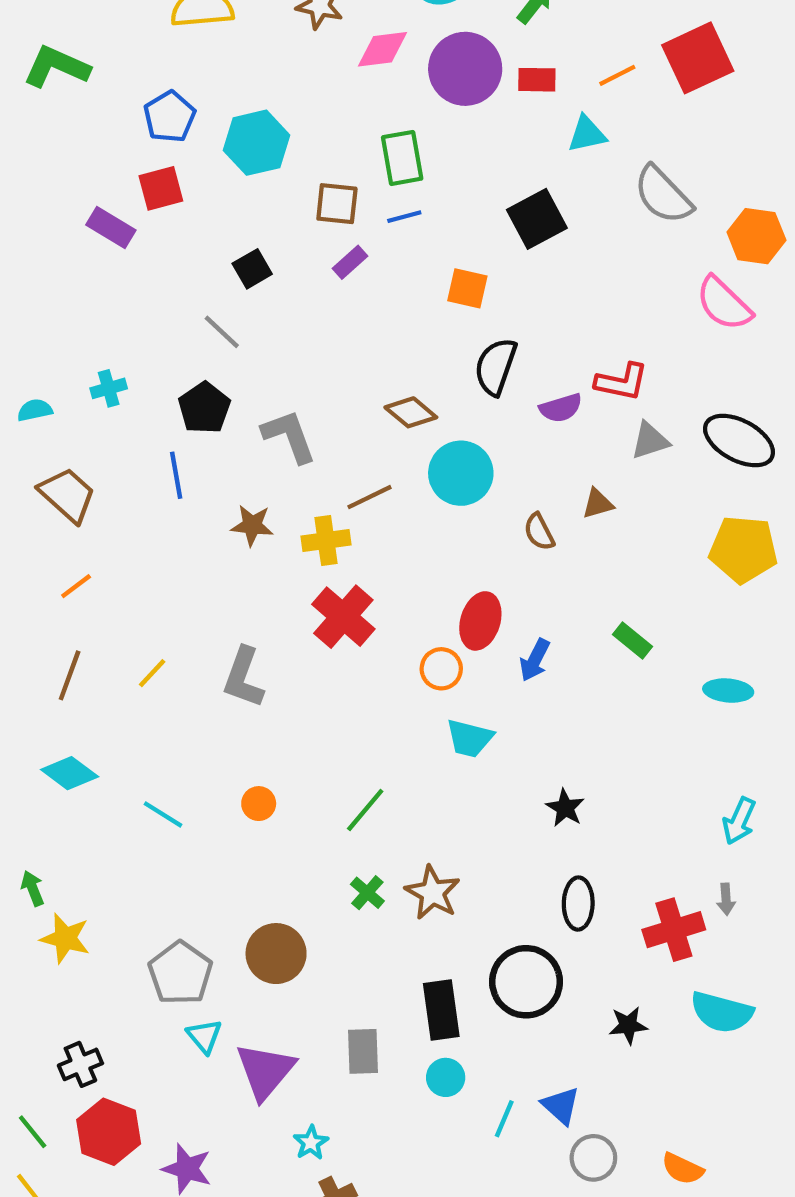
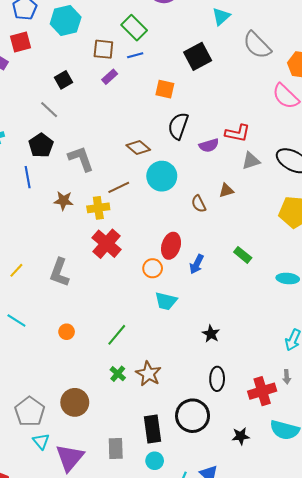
cyan triangle: (587, 134) -> (221, 16), turned -30
green rectangle: (402, 158) -> (134, 28), turned -35
cyan line: (163, 814) -> (16, 320), moved

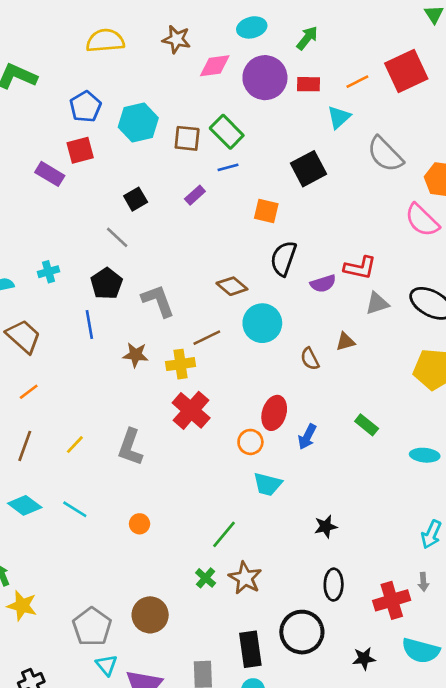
brown square: (103, 49) -> (187, 138), moved
black star: (211, 334) -> (326, 526), turned 30
green line: (117, 335) -> (224, 534), moved

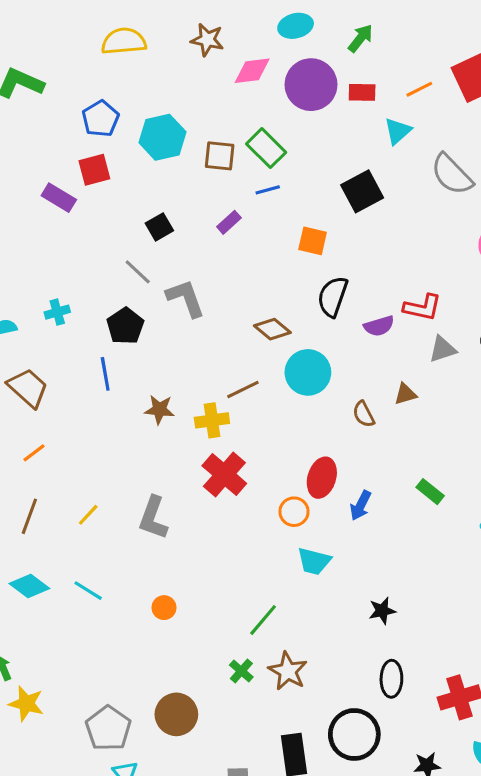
gray L-shape: (158, 301) -> (186, 298), moved

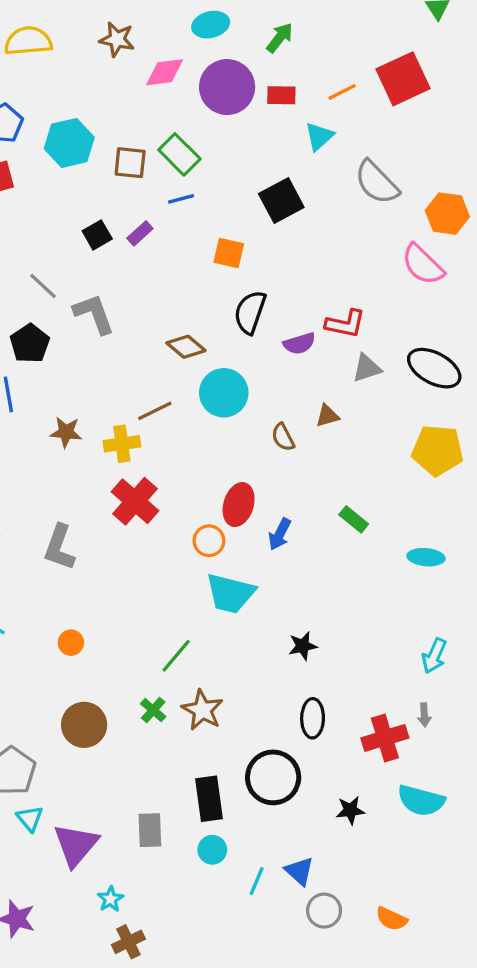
black square: (159, 227) -> (97, 235), moved
cyan trapezoid: (314, 561) -> (230, 593), size x1.4
brown circle: (176, 714) -> (84, 725), moved

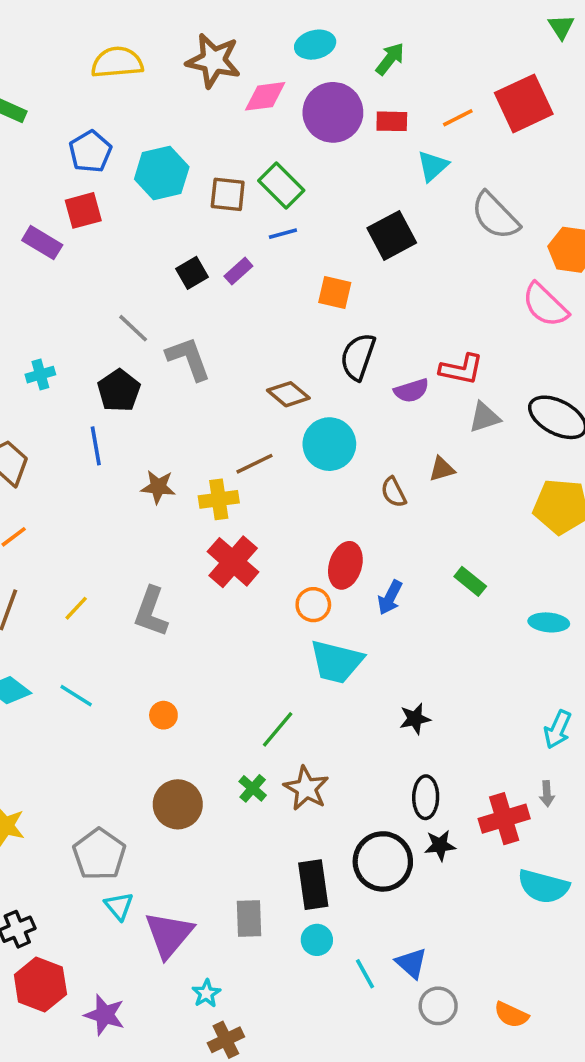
brown star: (117, 39) -> (213, 61), size x1.4
black star: (350, 810) -> (440, 845), moved
cyan line: (257, 881) -> (365, 974), turned -52

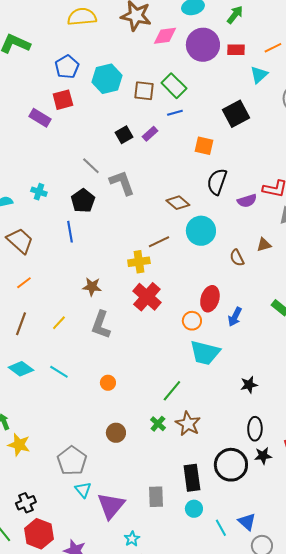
cyan cross: (40, 375) -> (39, 192), turned 35
brown star: (158, 487) -> (92, 287), moved
brown circle: (178, 804) -> (116, 433), size x0.7

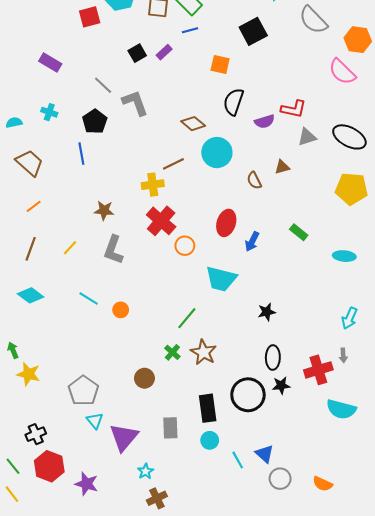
red square: (63, 100) -> (90, 17), moved
purple rectangle: (40, 118) -> (50, 62), moved
orange circle: (192, 321) -> (185, 246), moved
cyan line: (59, 372) -> (89, 298), moved
brown circle: (116, 433) -> (144, 378), moved

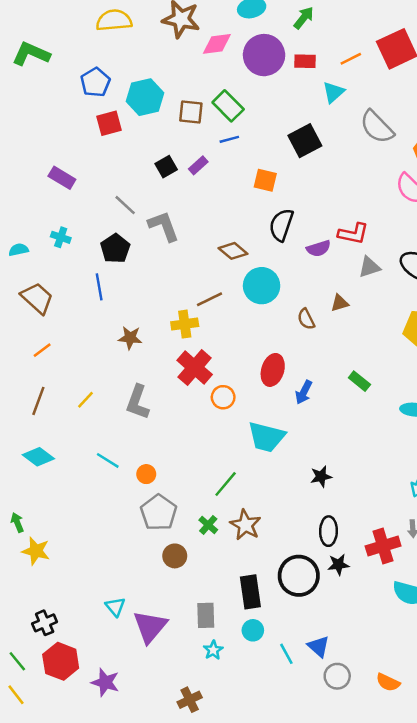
brown star: (104, 210) -> (130, 338), moved
gray pentagon: (83, 391) -> (159, 513), moved
cyan star: (145, 471) -> (213, 650), moved

